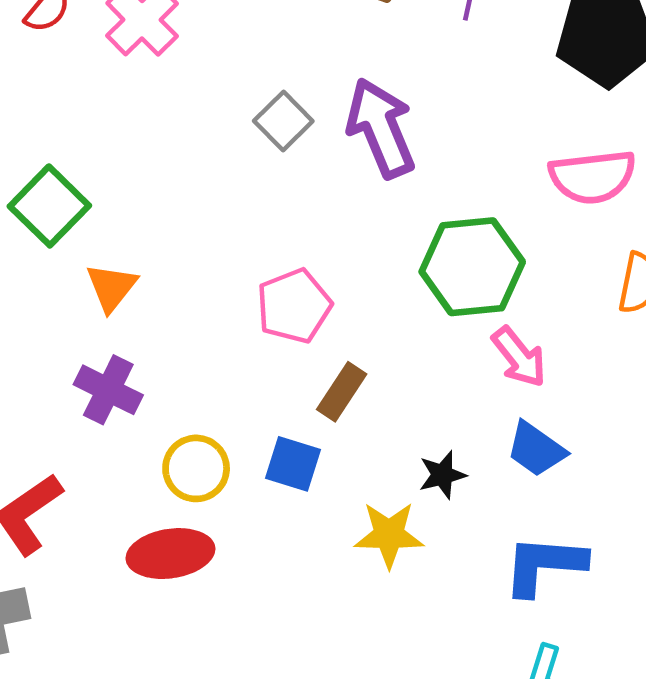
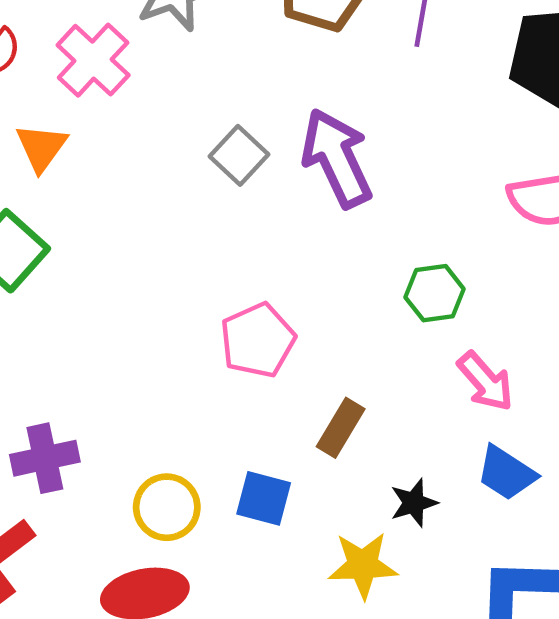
green hexagon: (472, 267) -> (435, 293), size x0.6
orange triangle: (112, 287) -> (41, 147), moved
purple cross: (108, 390) -> (45, 458), moved, turned -36
brown rectangle: (342, 392) -> (341, 428), moved

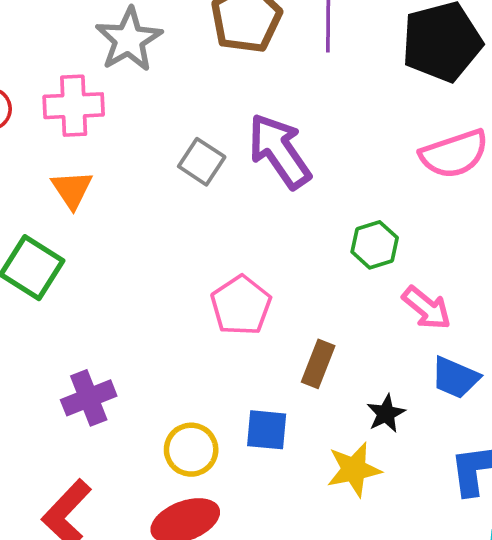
pink cross: (93, 60) -> (74, 106), turned -36
orange triangle: (41, 147) -> (72, 189), moved
purple cross: (45, 458) -> (89, 398), moved

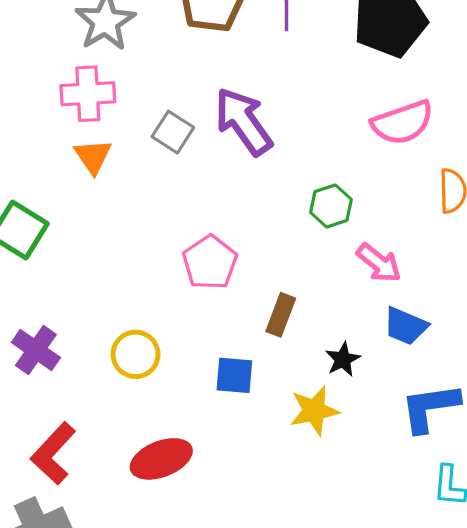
pink cross: (74, 106) -> (88, 94), moved
orange triangle: (72, 189) -> (93, 156), moved
purple cross: (89, 398) -> (36, 350), moved, turned -33
yellow circle: (191, 450) -> (136, 354), moved

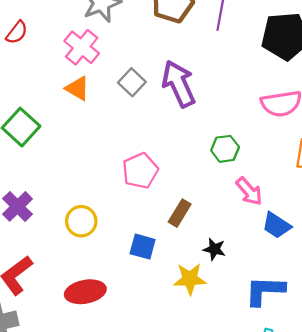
pink cross: (88, 94) -> (82, 47), turned 32
orange triangle: (93, 156) -> (77, 88), turned -36
blue trapezoid: (406, 326) -> (277, 225), moved
black star: (343, 359) -> (214, 249), turned 30

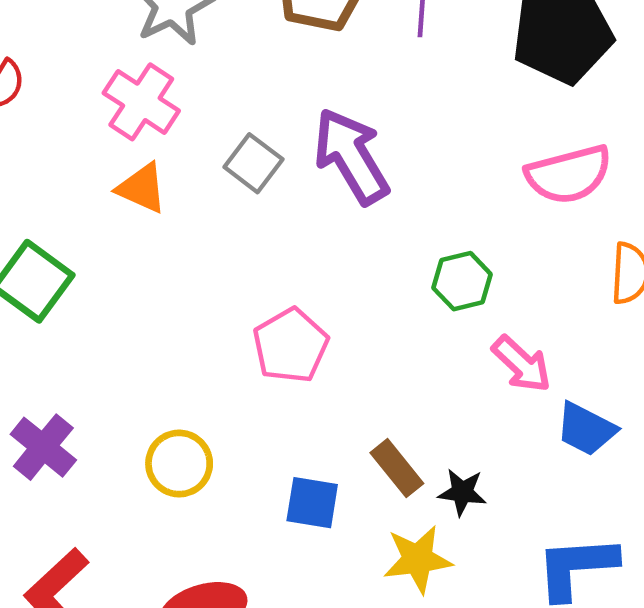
brown rectangle: (180, 213) -> (397, 468), moved, turned -64

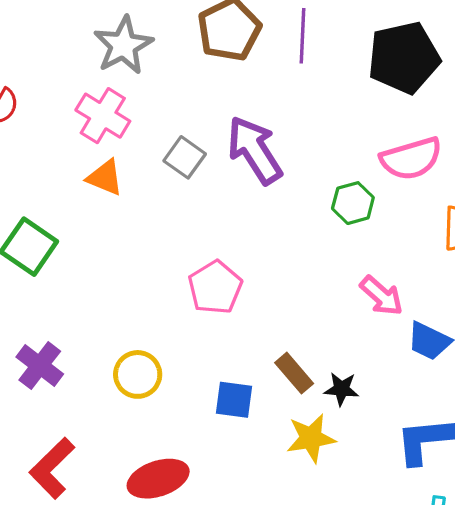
green hexagon: (462, 281) -> (353, 203), moved

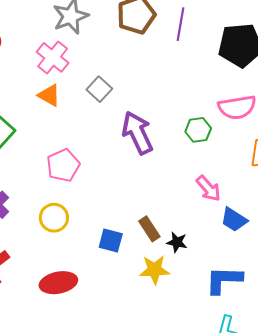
purple arrow: (255, 150) -> (137, 133), moved
pink pentagon: (215, 287) -> (63, 165), moved

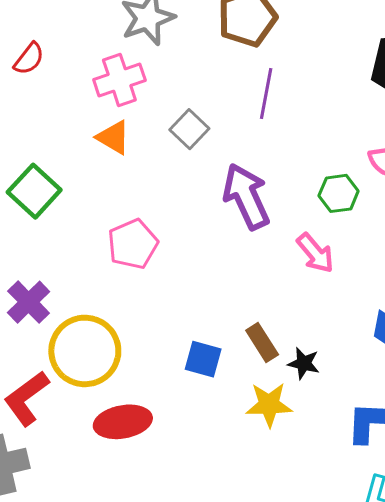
purple line: (180, 24) -> (266, 93), moved
pink cross: (53, 57) -> (119, 80), turned 32
pink arrow: (208, 189) -> (315, 253), moved
yellow circle: (54, 218) -> (85, 351), moved, size x1.6

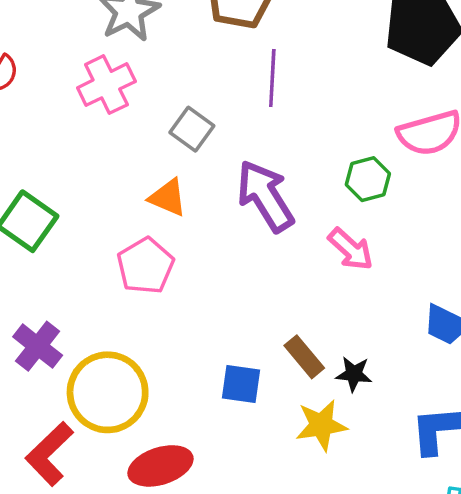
orange triangle: (113, 137) -> (168, 198), moved

